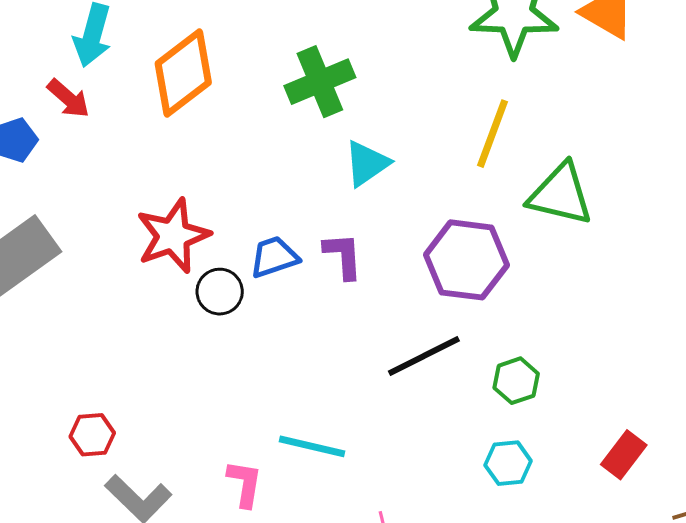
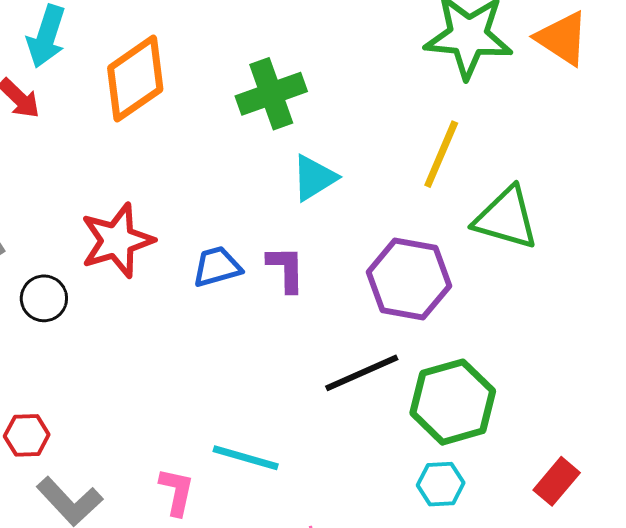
black circle: (220, 292) -> (44, 298), moved
green hexagon: (516, 381) -> (453, 402), size x1.8

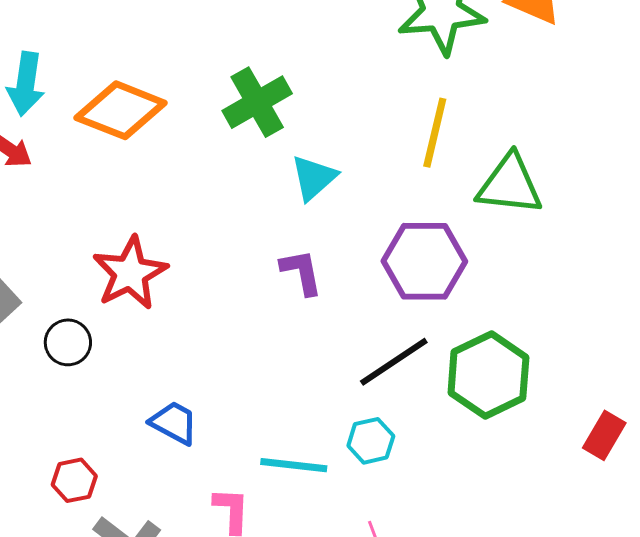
orange diamond: (135, 79) -> (121, 110), turned 66
blue trapezoid: (217, 267) -> (174, 423), moved, turned 54
cyan hexagon: (441, 484) -> (371, 441), moved

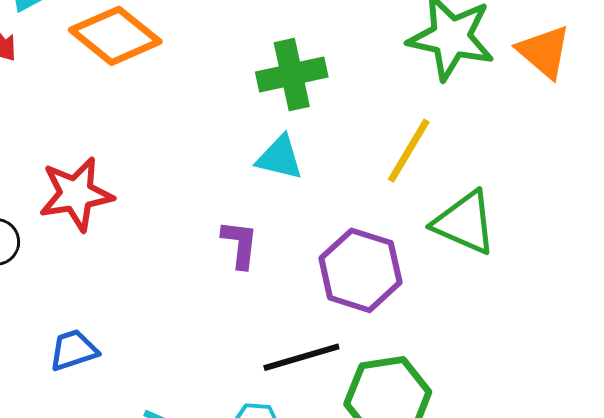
green cross: (257, 102) -> (292, 75), moved
cyan triangle: (314, 178) -> (280, 158), turned 38
blue trapezoid: (174, 423) -> (73, 350), turned -64

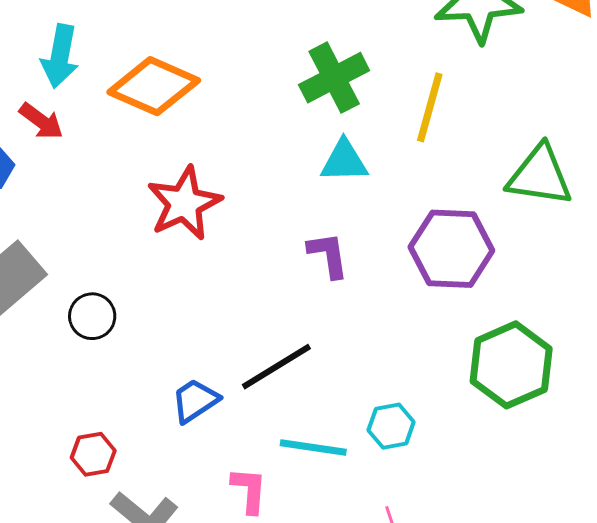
yellow line: (409, 151) -> (430, 107), moved
red star: (76, 194) -> (184, 203), moved
black line: (301, 357) -> (276, 367), moved

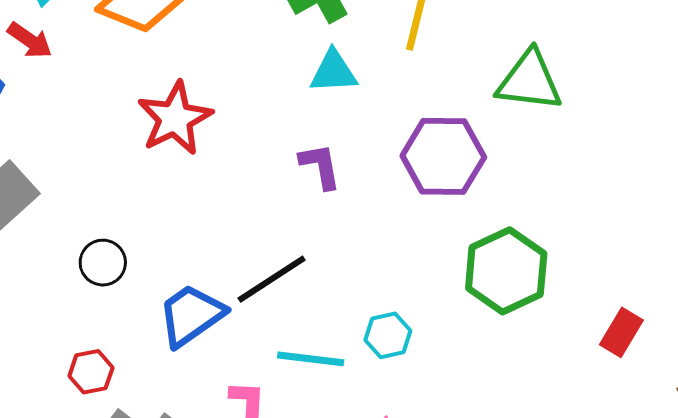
black circle: (92, 316) -> (103, 263), moved
blue trapezoid: (195, 401) -> (191, 315), size x1.4

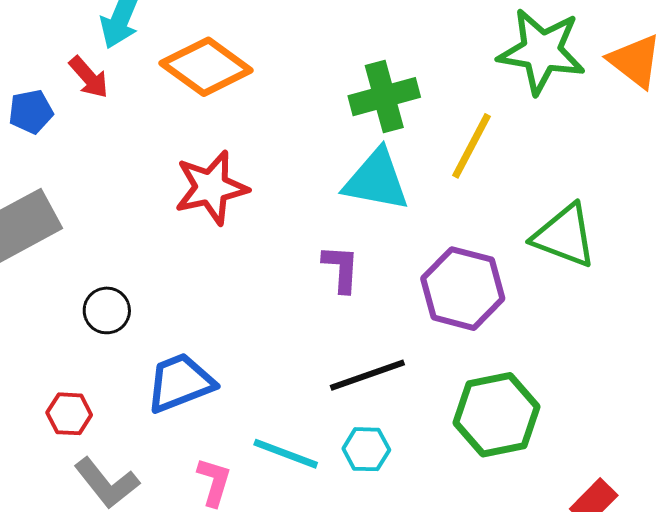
cyan triangle: (334, 72) -> (376, 180), size x1.4
black line: (272, 279) -> (367, 375), moved

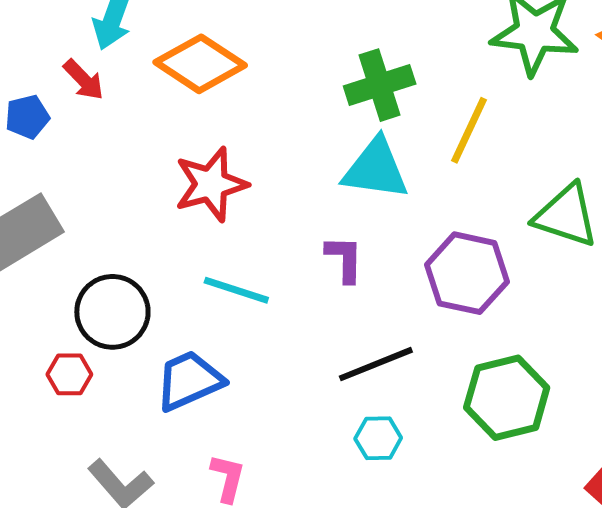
black circle: (107, 310) -> (112, 312), size x1.6
red hexagon: (69, 414) -> (69, 374), moved
cyan line: (286, 454) -> (236, 290), moved

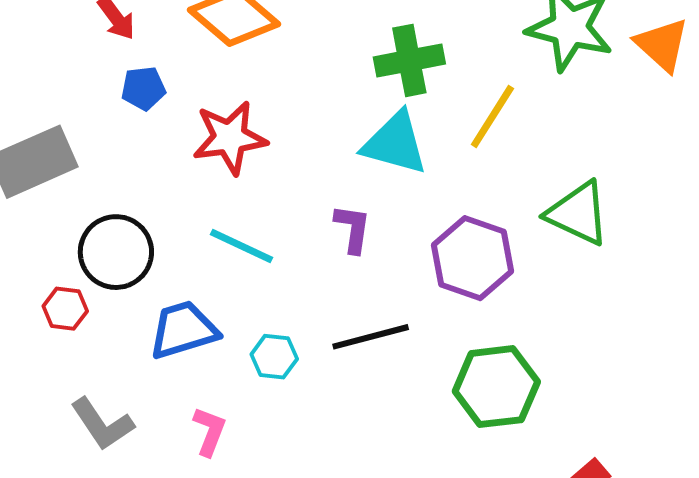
blue pentagon: (27, 117) -> (143, 88), moved
cyan hexagon: (378, 438) -> (274, 357), moved

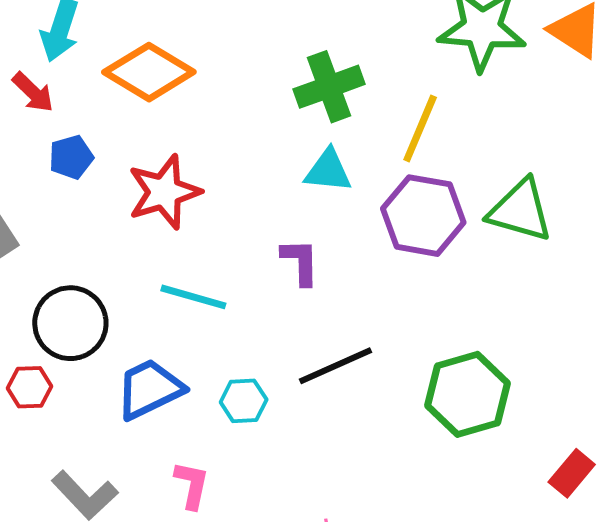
cyan triangle: (395, 143) -> (328, 171), size x0.7
purple hexagon: (473, 258) -> (423, 216), moved

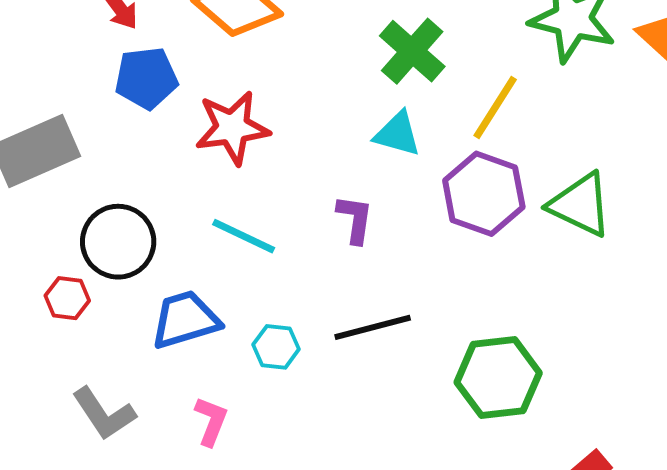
green cross: (329, 87) -> (412, 51), turned -38
blue pentagon: (71, 157) -> (146, 78), size x1.4

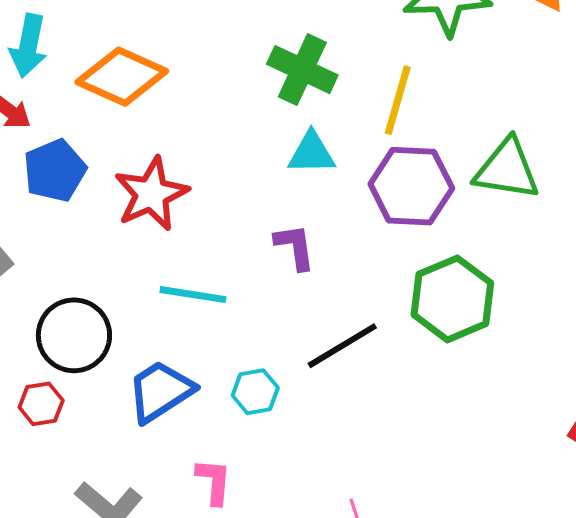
green hexagon: (498, 378) -> (452, 299), moved

